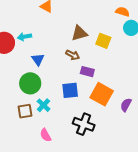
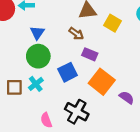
green circle: (30, 83) -> (38, 56), moved
blue square: (70, 90) -> (68, 72), turned -30
purple semicircle: (126, 105) -> (127, 97), turned 88
pink semicircle: (46, 135) -> (46, 120), moved

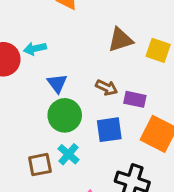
brown arrow: (76, 34) -> (107, 87), moved
blue square: (68, 72) -> (109, 130), turned 30

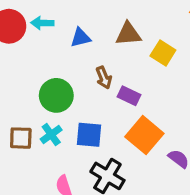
blue triangle: (57, 83) -> (81, 38), moved, turned 40
brown arrow: (107, 87) -> (104, 78), turned 30
blue square: (109, 130) -> (89, 135), moved

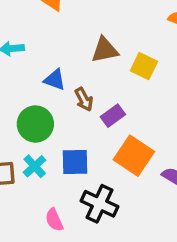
blue triangle: (81, 38) -> (55, 80), moved, turned 40
purple rectangle: (129, 96) -> (113, 116), turned -55

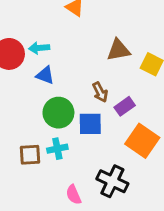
blue triangle: (55, 80) -> (45, 75), moved
blue square: (75, 162) -> (90, 124), moved
cyan cross: (35, 166) -> (57, 149), turned 30

